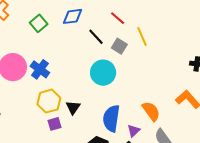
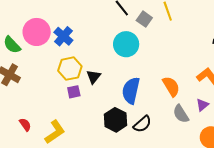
purple triangle: (134, 131) -> (202, 105), moved

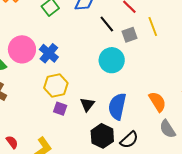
gray square: (144, 19) -> (129, 35), turned 35
black triangle: (94, 77) -> (87, 104), moved
purple square: (74, 92) -> (60, 109), turned 32

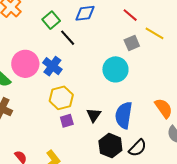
black line: (107, 24) -> (68, 38), moved
yellow line: (153, 26) -> (155, 33), turned -36
purple square: (60, 109) -> (67, 121), turned -32

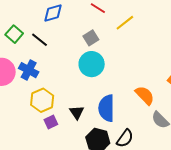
green square: (51, 20) -> (14, 34), moved
yellow line: (155, 33) -> (125, 23), turned -60
gray square: (132, 43) -> (91, 38), moved

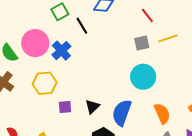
gray square: (91, 38) -> (142, 43), moved
cyan circle: (92, 64) -> (143, 77), moved
yellow hexagon: (42, 100) -> (45, 83), moved

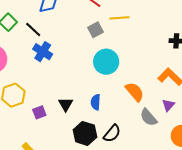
yellow line: (168, 38) -> (119, 18), turned 30
blue cross: (61, 51) -> (43, 52), moved
blue semicircle: (122, 113) -> (96, 102), size x0.6

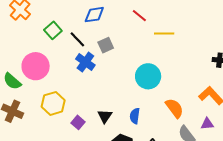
gray square: (96, 30) -> (106, 45), moved
purple triangle: (168, 105) -> (207, 124), turned 40
purple square: (39, 112) -> (78, 122), turned -32

